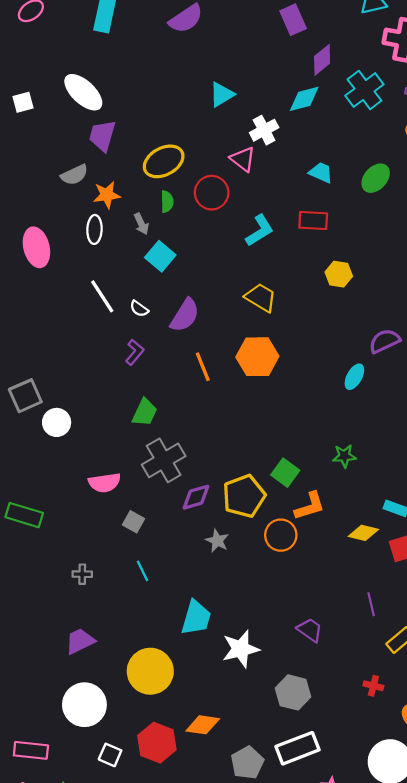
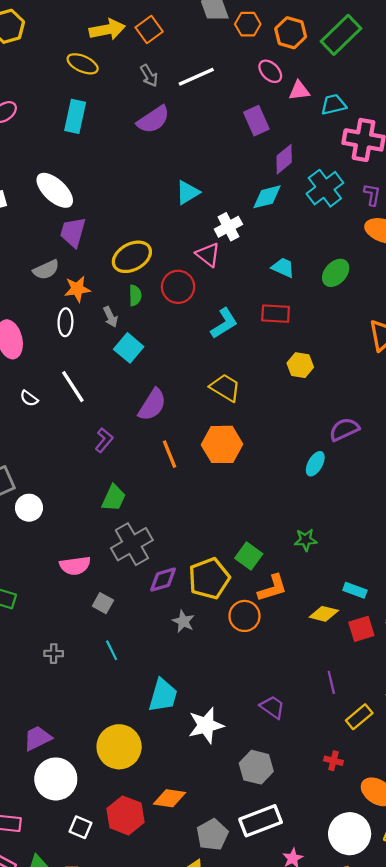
white semicircle: (139, 309) -> (29, 398), moved
purple trapezoid: (80, 641) -> (38, 738), moved

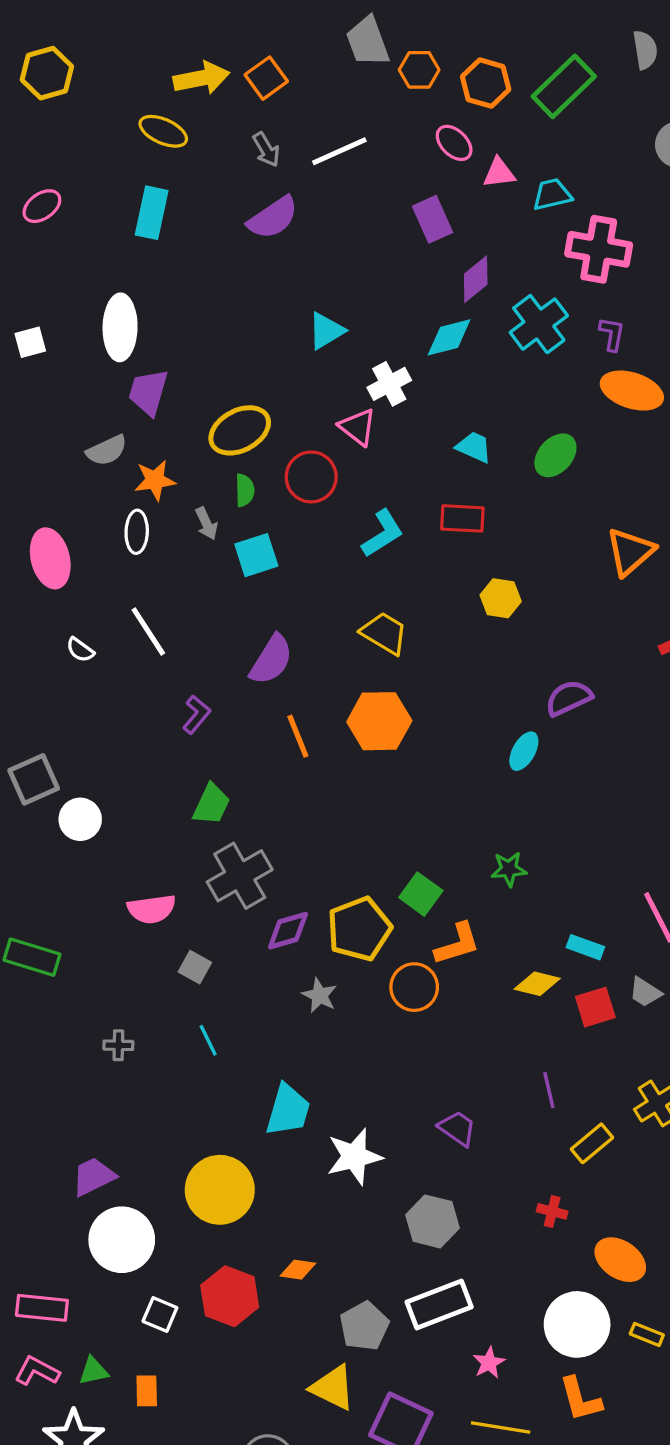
white ellipse: (55, 190) -> (120, 327), turned 48
cyan square: (129, 348) -> (256, 555), moved, turned 32
orange diamond: (169, 798) -> (298, 1270), size x0.7

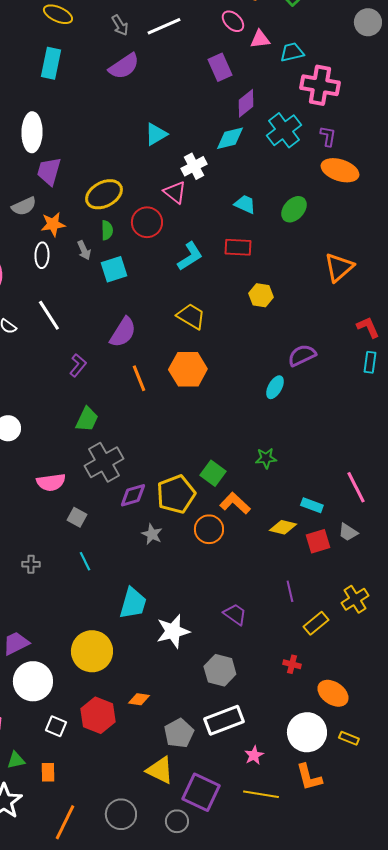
orange L-shape: (457, 944) -> (235, 503), turned -120

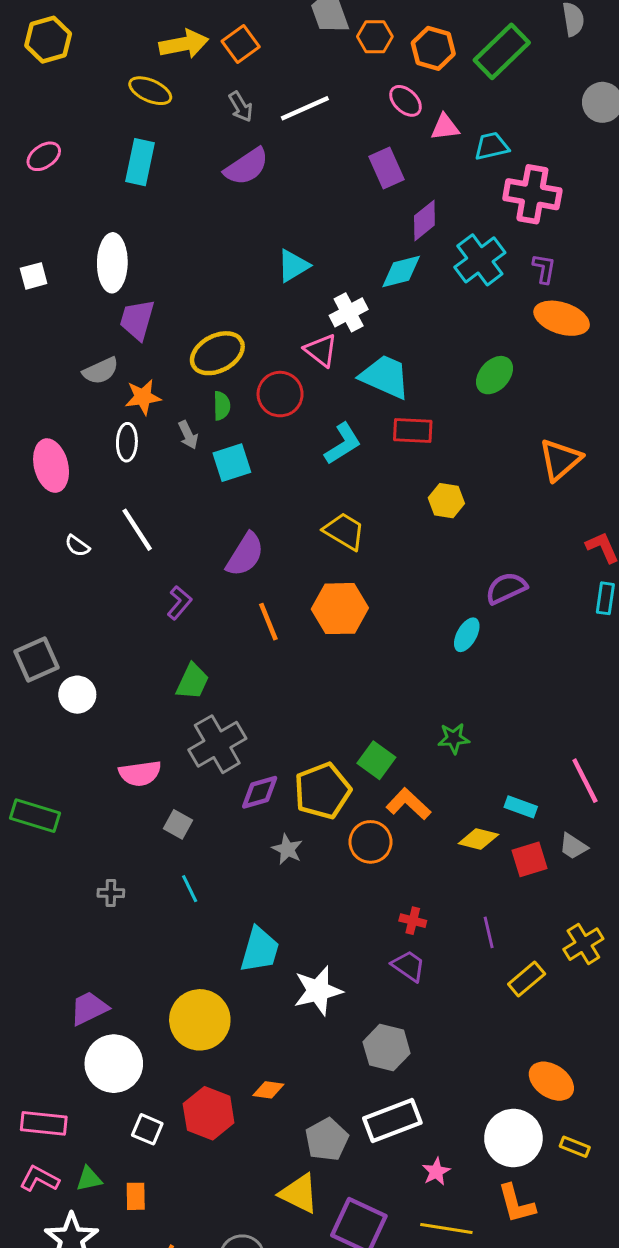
cyan trapezoid: (245, 204) -> (385, 377), moved, size x1.6
red cross: (292, 664) -> (413, 921), moved

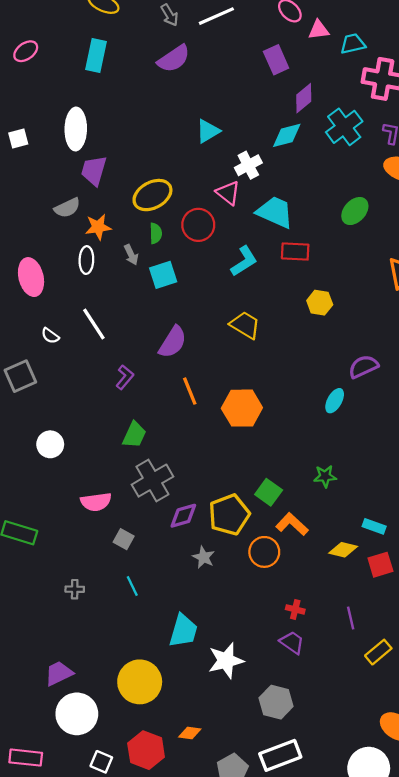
orange hexagon: (340, 609) -> (242, 408), moved
gray square: (36, 660) -> (20, 376), moved

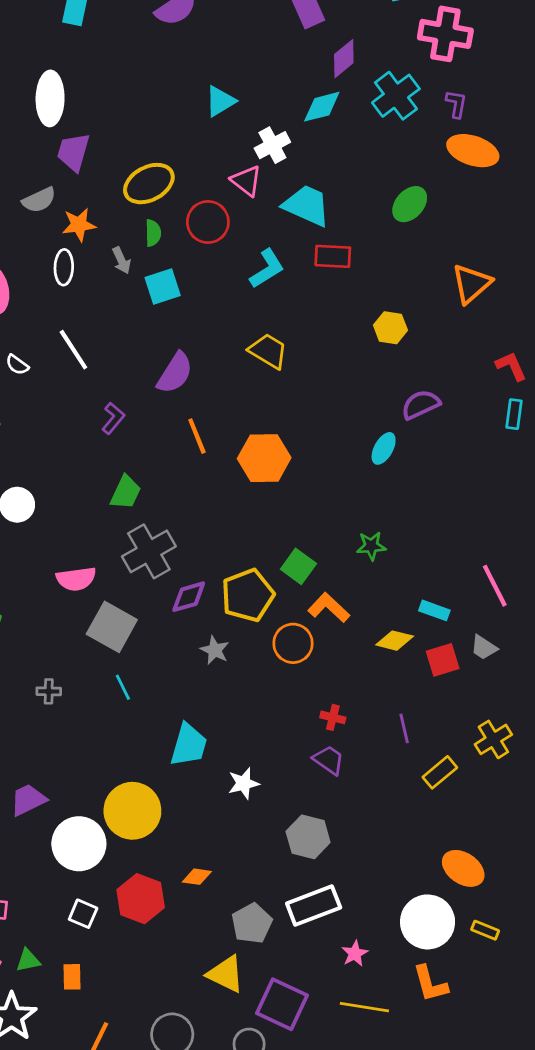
yellow hexagon: (320, 303) -> (390, 328), moved
gray square: (124, 539) -> (112, 627), size x1.8
white star: (226, 661) -> (244, 783), size x0.7
white circle: (77, 714) -> (79, 844), moved

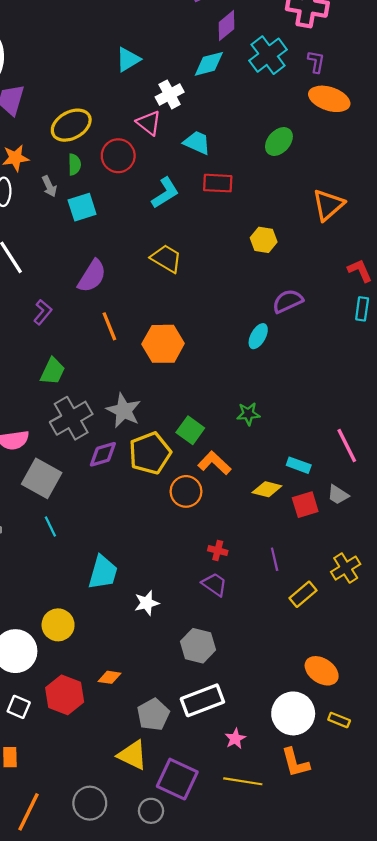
cyan trapezoid: (307, 206) -> (197, 143), size x0.7
gray star: (215, 650) -> (124, 411), moved, size x1.5
yellow circle: (132, 811) -> (58, 625), size x0.7

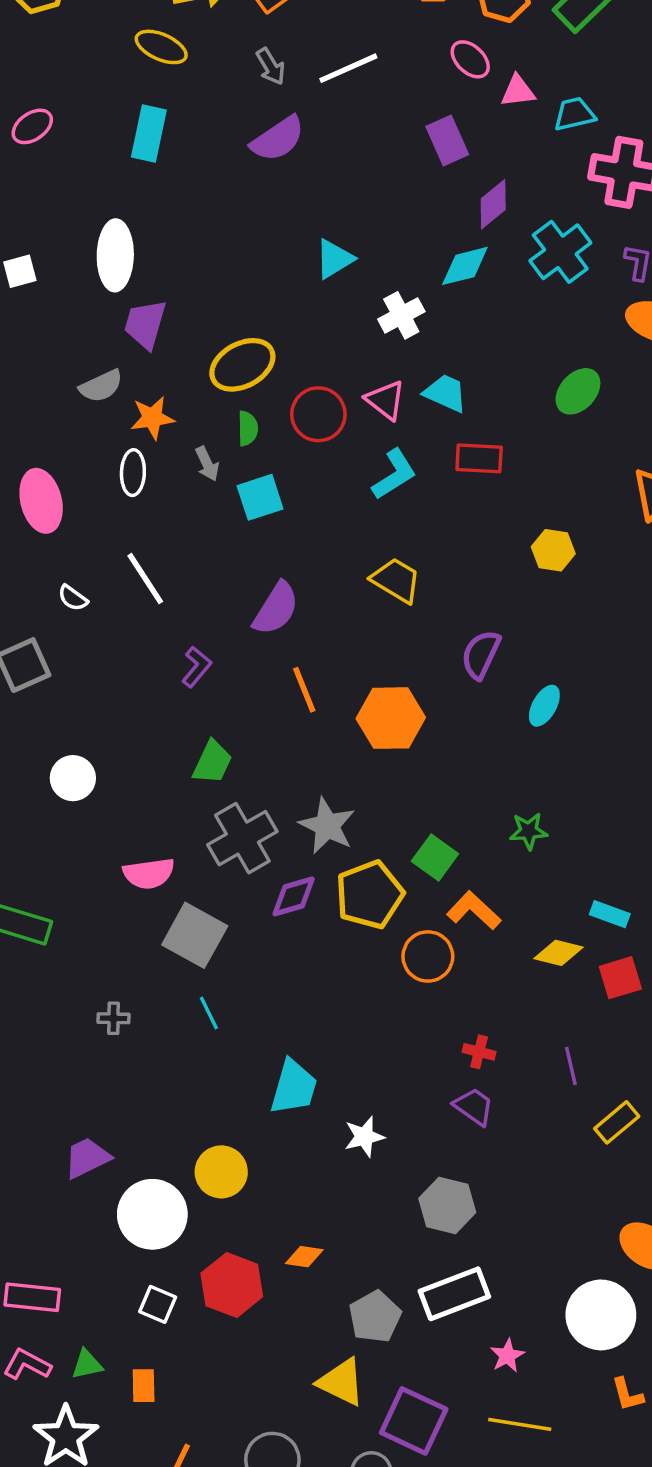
pink triangle: (149, 123) -> (385, 400), moved
purple semicircle: (288, 301) -> (481, 654), moved, turned -40
orange L-shape: (295, 763) -> (627, 1394), moved, size x0.7

